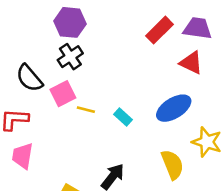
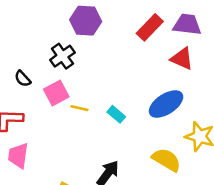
purple hexagon: (70, 22) -> (86, 21), moved
black semicircle: (29, 78) -> (23, 79), size x0.6
yellow semicircle: (172, 165) -> (166, 160), turned -36

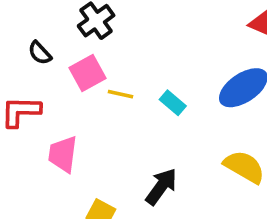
pink trapezoid: (18, 156) -> (63, 154), moved

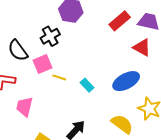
black semicircle: (40, 53) -> (18, 50), size x1.6

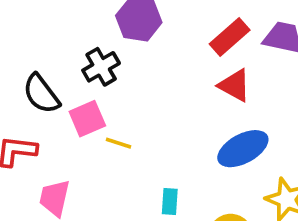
red triangle: (142, 47) -> (234, 85), moved
cyan rectangle: (87, 85) -> (170, 201), moved, turned 48

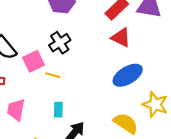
black cross: (101, 67) -> (60, 43), moved
cyan rectangle: (170, 201) -> (58, 110), moved

